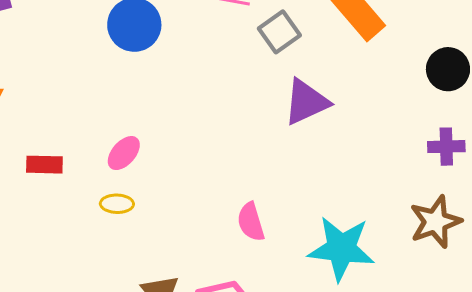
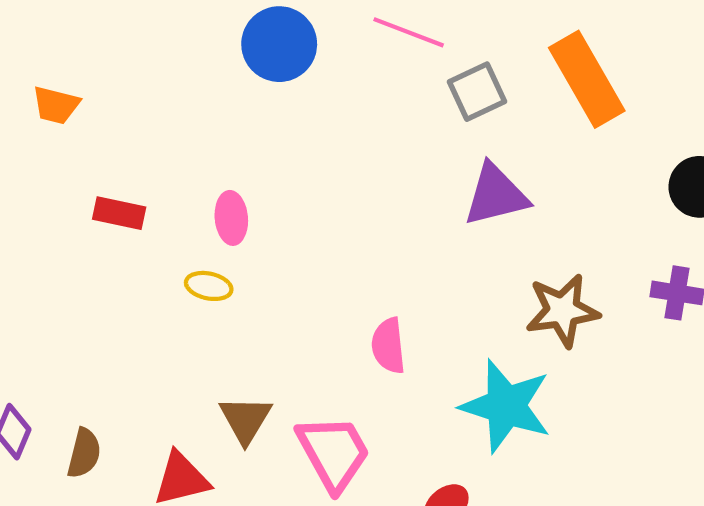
pink ellipse: (124, 153) -> (231, 218), turned -57
brown star: (435, 222) -> (562, 310), moved

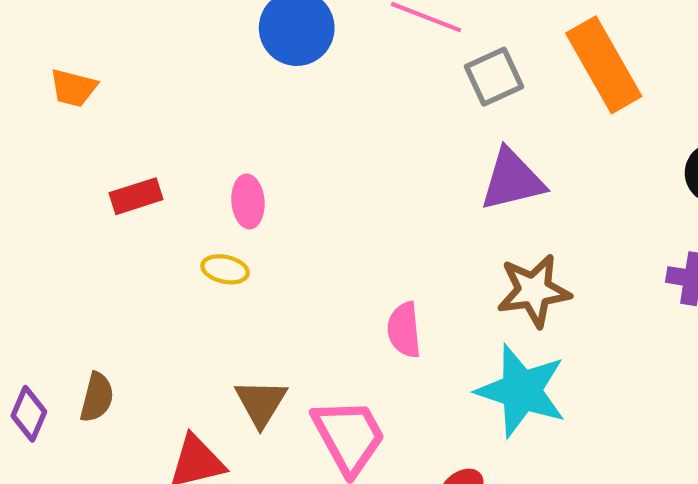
red rectangle: (119, 213) -> (136, 196), turned -30
brown star: (562, 310) -> (534, 291), moved
brown semicircle: (84, 453) -> (97, 397), moved

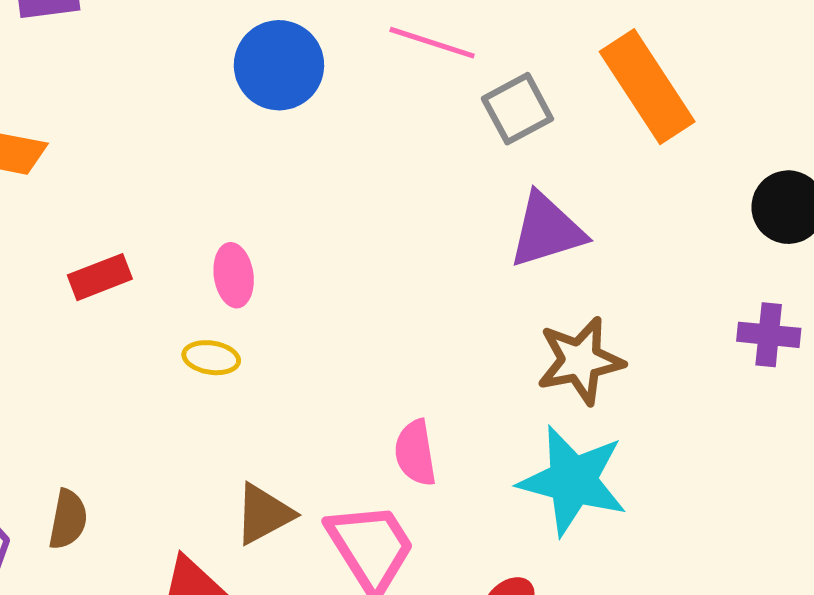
pink semicircle: (404, 330) -> (415, 453), moved
brown triangle: (261, 403) -> (264, 514), turned 34

